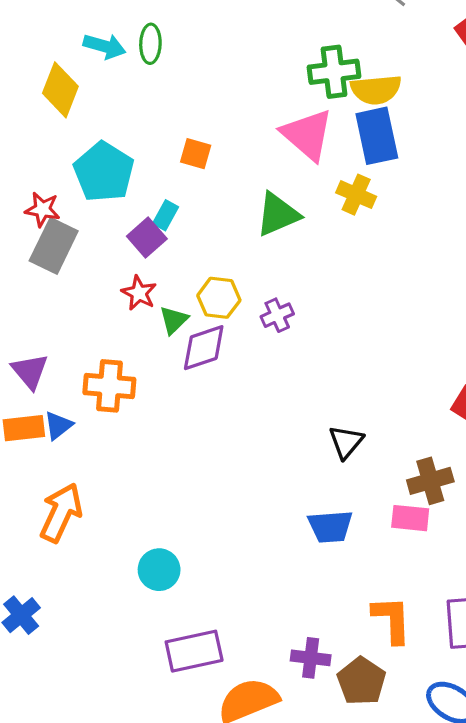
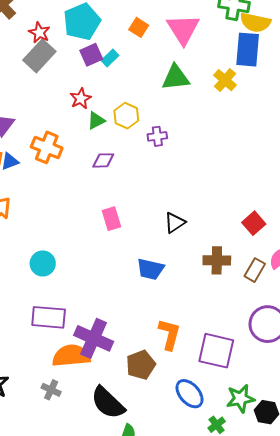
pink triangle: (307, 135) -> (183, 29), moved
purple square: (147, 238) -> (91, 55), moved
purple diamond: (204, 348) -> (103, 160), moved, size x0.7
pink rectangle: (410, 518) -> (111, 219), moved, turned 50
purple cross: (311, 658) -> (94, 338), moved, size x1.6

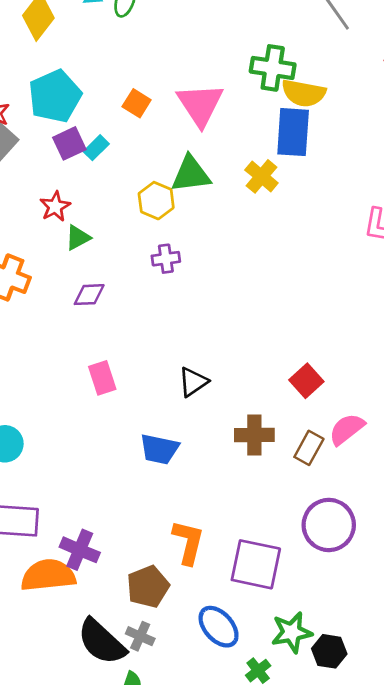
yellow hexagon: (126, 116) -> (156, 201), moved
purple cross: (94, 338) -> (80, 550), size x0.7
gray cross: (51, 390) -> (140, 636), moved

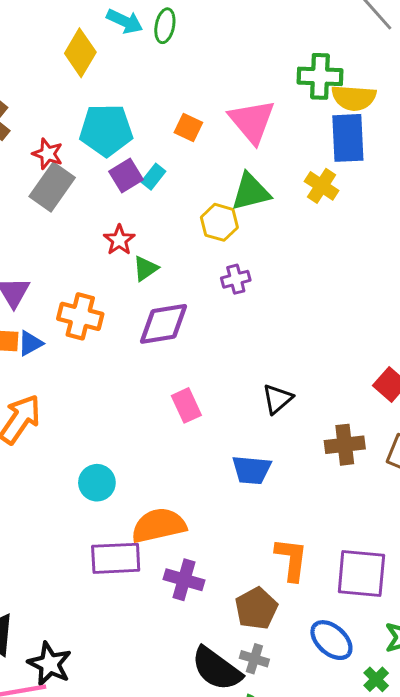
cyan pentagon: (55, 96) -> (106, 130), turned 30
purple diamond: (89, 295) -> (164, 324), size x1.6
orange semicircle: (48, 575) -> (159, 525), moved

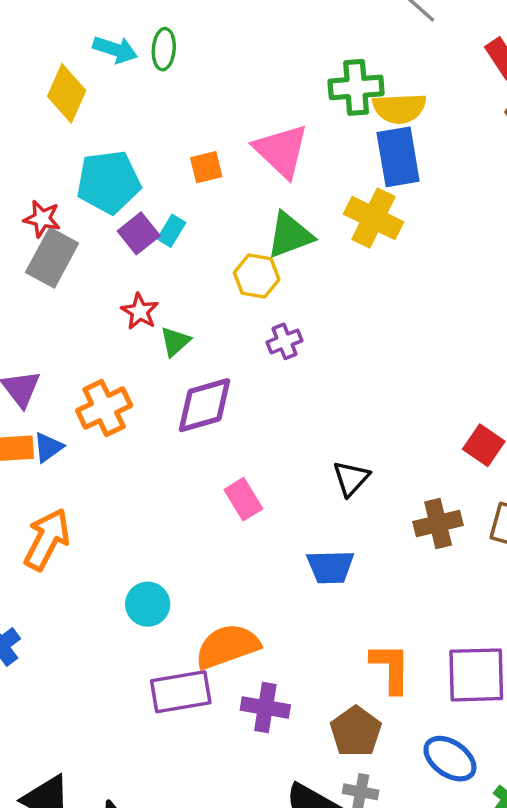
orange square: (188, 127) -> (206, 167), turned -32
yellow cross: (322, 186) -> (373, 218), size x1.4
orange cross: (80, 316) -> (104, 408), turned -33

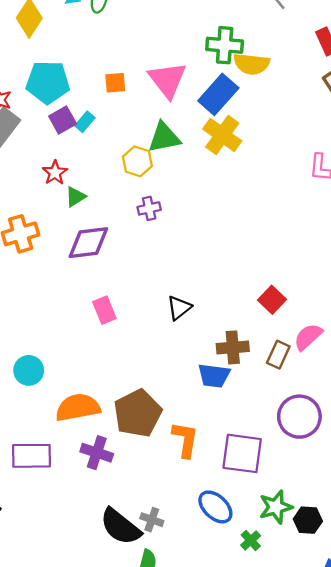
blue rectangle: (398, 157) -> (218, 94), moved, turned 42
blue trapezoid: (330, 567) -> (214, 376), moved
purple rectangle: (181, 692) -> (31, 456), moved
brown pentagon: (356, 731) -> (138, 413), moved, size x1.4

